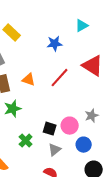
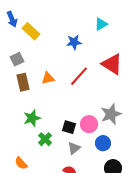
orange triangle: (29, 80) -> (48, 78), turned -32
green star: (13, 109) -> (32, 118), moved
gray star: (92, 116) -> (111, 114), size x1.5

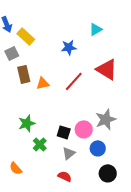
gray square: (17, 59) -> (12, 53), moved
brown rectangle: (23, 82) -> (24, 74), moved

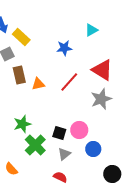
gray star: (106, 119) -> (101, 99), moved
green cross: (40, 144) -> (35, 145), size x1.5
black circle: (108, 173) -> (112, 174), moved

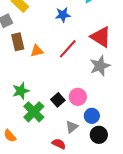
black square: (59, 133) -> (58, 100), turned 32
gray triangle: (64, 154) -> (72, 127), moved
black circle: (112, 174) -> (99, 135), moved

